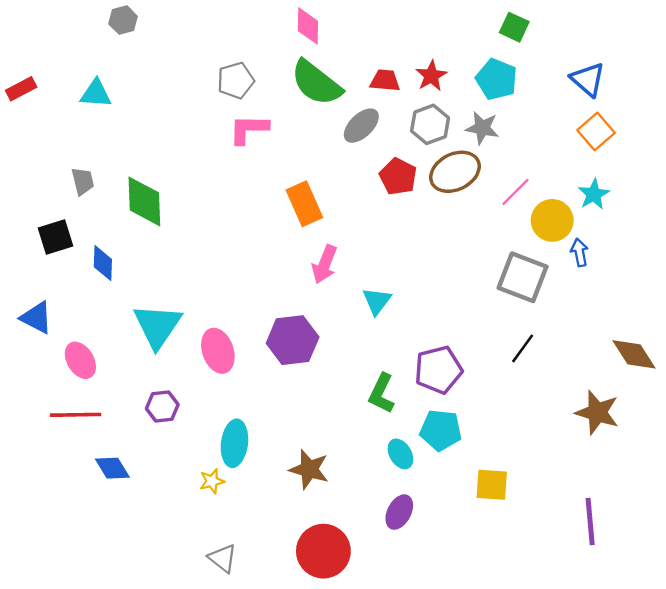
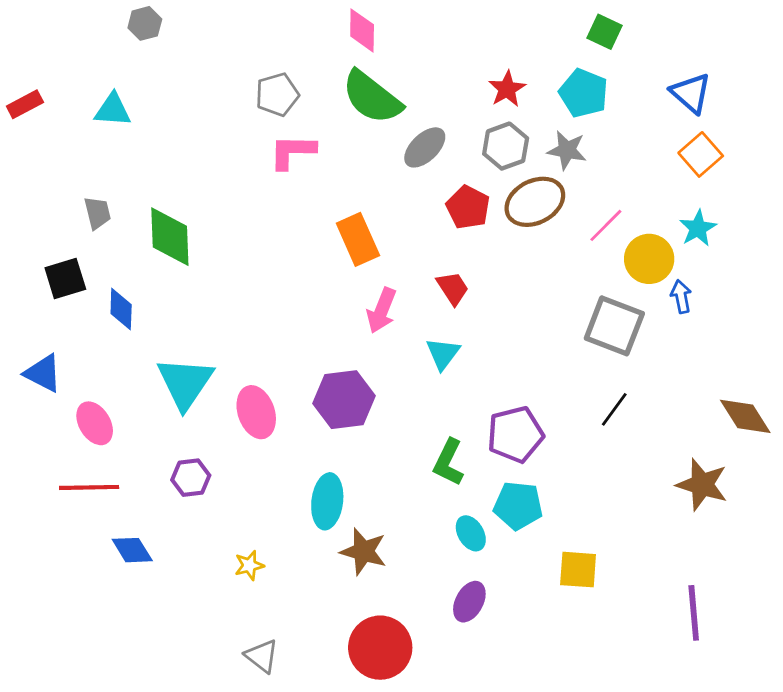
red trapezoid: (385, 81) -> (453, 288), moved, turned 52
cyan ellipse: (234, 443) -> (327, 501), moved

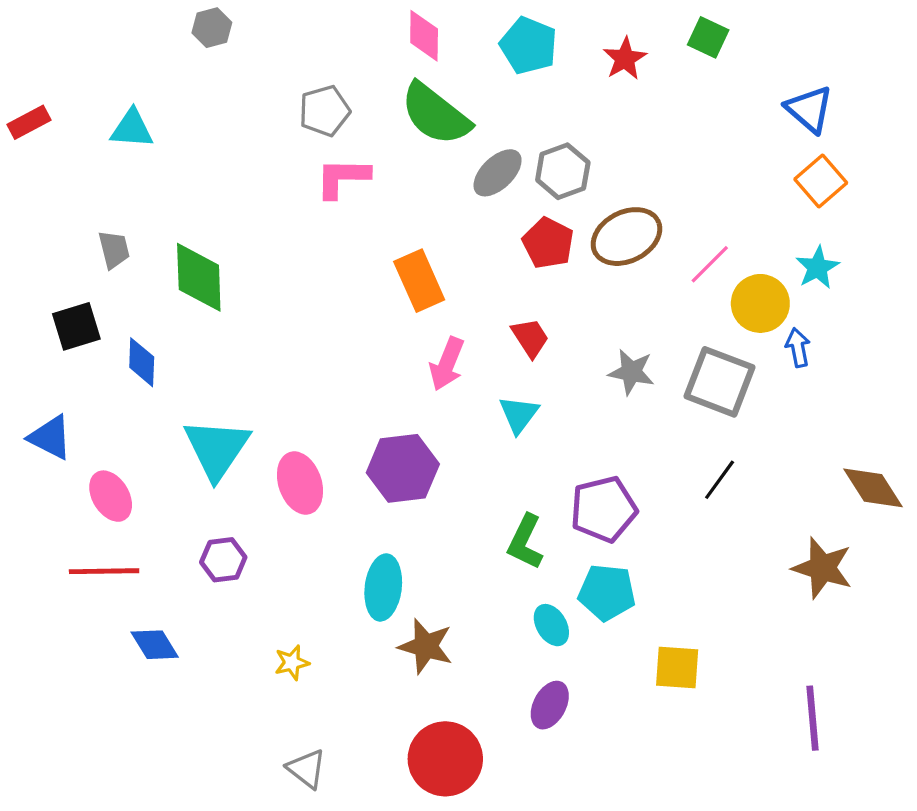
gray hexagon: (145, 23) -> (212, 28), moved
red star: (507, 89) -> (625, 59), moved
cyan pentagon: (584, 93) -> (529, 46), moved
gray hexagon: (506, 146) -> (563, 171), moved
gray star: (567, 150) -> (631, 372), moved

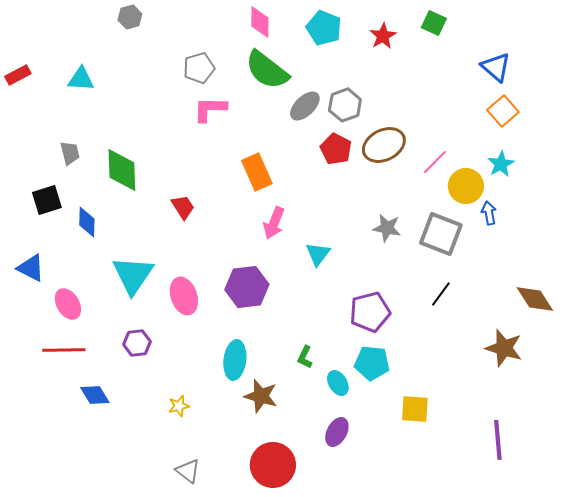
red trapezoid: (530, 338) -> (183, 207), moved
green L-shape: (525, 542) -> (305, 357), moved, size x0.7

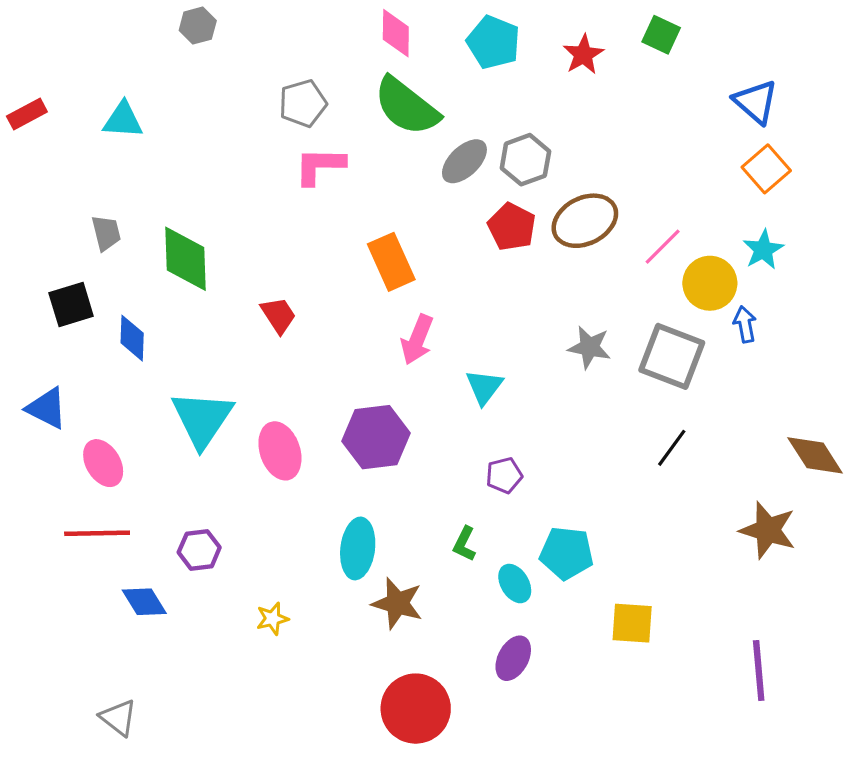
purple pentagon: (370, 312) -> (504, 475), moved, size x0.6
purple hexagon: (137, 343) -> (199, 550), moved
gray triangle: (188, 471) -> (118, 718), moved

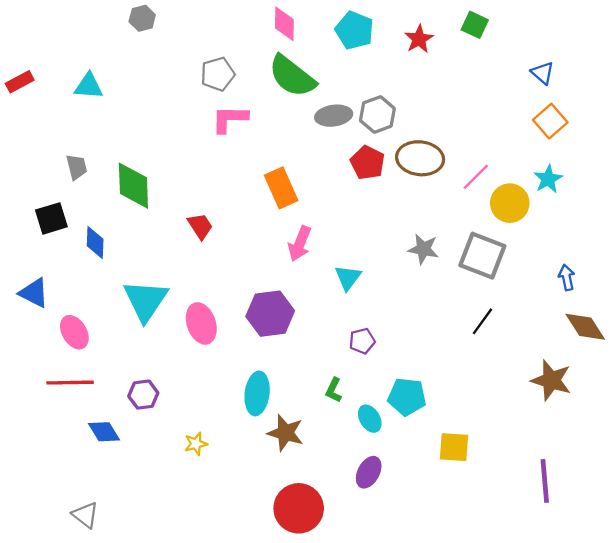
blue triangle: (756, 102) -> (543, 73), size x0.7
gray ellipse: (464, 161) -> (334, 116), turned 36
brown ellipse: (585, 221) -> (420, 158), turned 33
blue arrow: (745, 324) -> (567, 278), moved

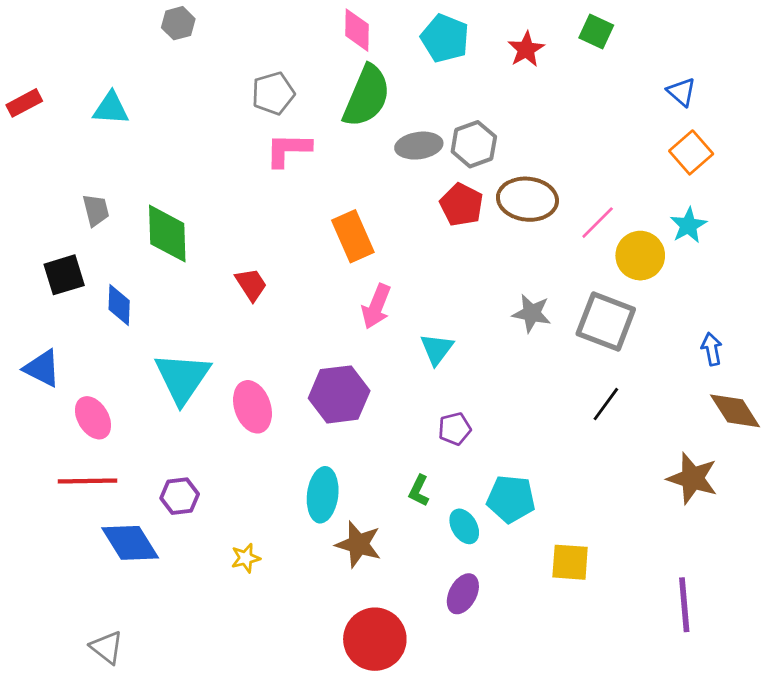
green semicircle: (292, 76) -> (367, 96), turned -105
blue diamond: (104, 432) -> (130, 543), size x1.4

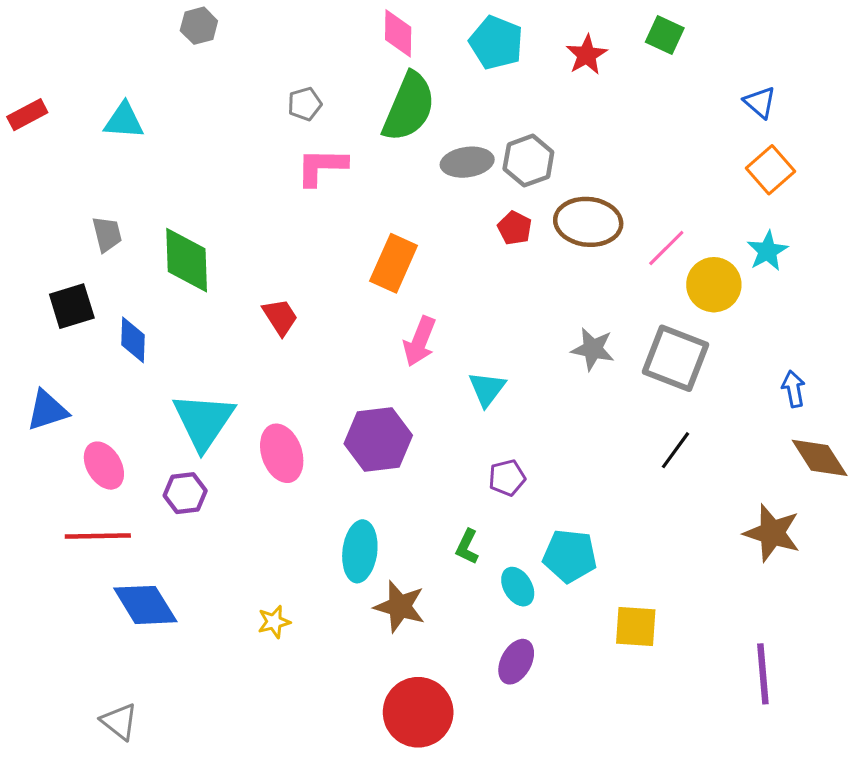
gray pentagon: (273, 93) -> (305, 104), size x0.7
red pentagon: (461, 205) -> (515, 228), size x0.7
orange rectangle: (353, 236) -> (394, 263), turned 48
blue triangle: (42, 368) -> (47, 410), turned -45
purple hexagon: (180, 496) -> (185, 493), moved

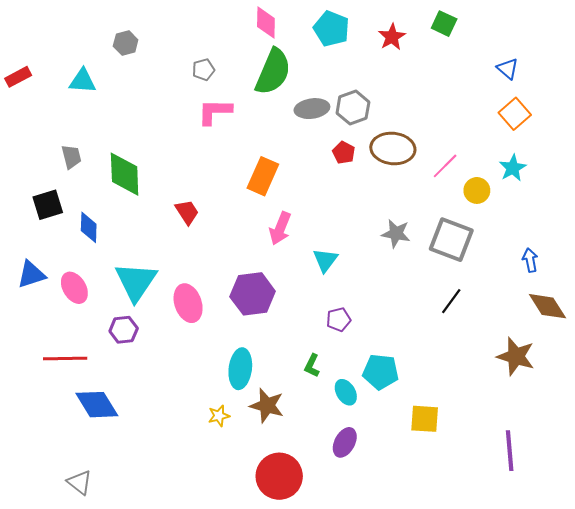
gray hexagon: (199, 26) -> (126, 43), moved
yellow circle: (714, 285) -> (477, 190), size x0.7
pink ellipse: (104, 466) -> (74, 288), moved
yellow star: (274, 622) -> (219, 416), moved

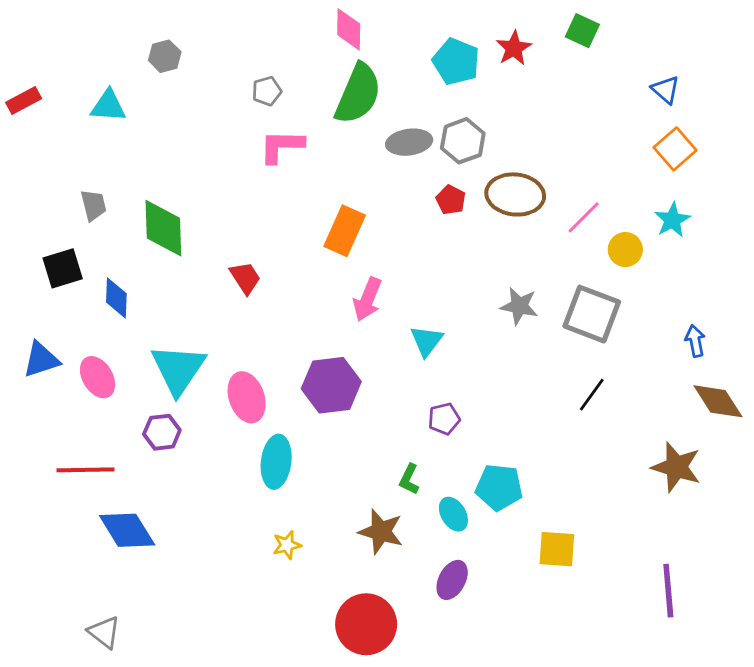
cyan pentagon: (331, 29) -> (456, 62), moved
cyan ellipse: (240, 369) -> (276, 462), moved
brown star: (267, 406) -> (381, 532), moved

